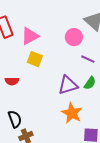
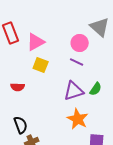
purple line: (88, 59) -> (77, 62), moved

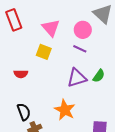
pink triangle: (36, 42) -> (51, 28), moved, turned -42
orange star: (78, 119) -> (65, 110), moved

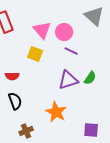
pink circle: (83, 30) -> (64, 32), moved
black semicircle: (24, 112) -> (15, 101), moved

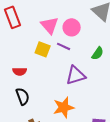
purple line: (71, 51) -> (64, 46), moved
green semicircle: (90, 78) -> (98, 53), moved
orange star: (56, 112) -> (64, 107), turned 30

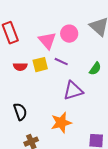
pink circle: (72, 27) -> (69, 34), moved
yellow square: (43, 49) -> (40, 65), turned -35
red semicircle: (20, 71) -> (20, 67), moved

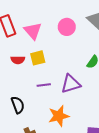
pink triangle: (47, 41) -> (33, 31), moved
purple line: (61, 62) -> (44, 85), moved, turned -32

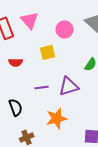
pink triangle: (33, 31) -> (30, 20), moved
yellow square: (38, 58) -> (48, 52), moved

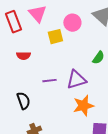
yellow square: (48, 52) -> (55, 37), moved
orange star: (57, 118) -> (83, 106), moved

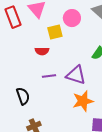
red semicircle: (23, 56) -> (42, 51), moved
purple triangle: (76, 80) -> (76, 75), turned 35

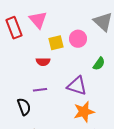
pink circle: (72, 18) -> (78, 39), moved
purple line: (49, 76) -> (40, 90), moved

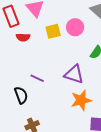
red semicircle: (43, 62) -> (23, 37), moved
purple line: (40, 90) -> (37, 78), turned 32

